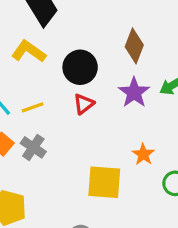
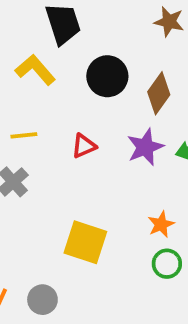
black circle: (80, 67) -> (107, 76), moved
orange star: (143, 154) -> (161, 224), moved

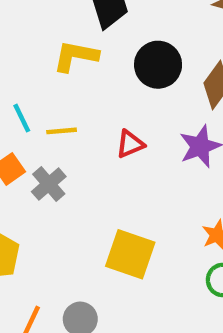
yellow L-shape: (35, 70) -> (76, 56), turned -39

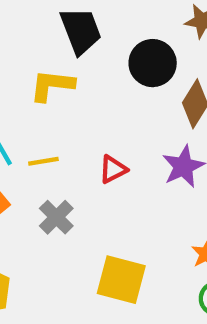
black circle: (158, 65) -> (153, 63), moved
gray cross: (49, 184) -> (56, 217), moved

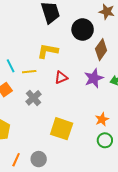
yellow L-shape: (52, 85) -> (48, 51), moved

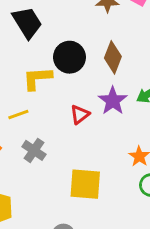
black circle: (83, 29) -> (70, 57), moved
red triangle: (61, 77) -> (80, 114), moved

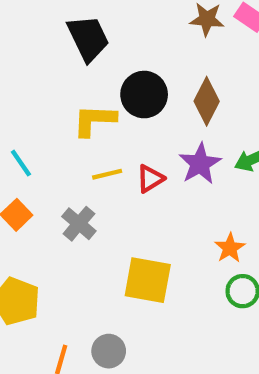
yellow line: (18, 115) -> (107, 174), moved

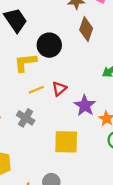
brown diamond: (207, 101) -> (86, 29), moved
purple star: (200, 164) -> (85, 106), moved

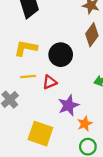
black circle: (49, 45) -> (61, 55), moved

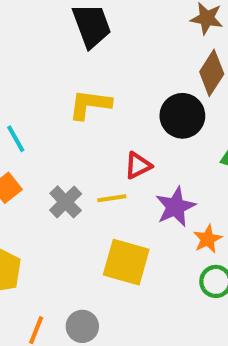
black circle: (61, 55) -> (182, 116), moved
yellow line: (28, 77) -> (112, 198), moved

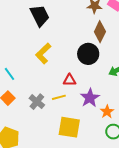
yellow L-shape: (90, 104) -> (43, 54), turned -45
red triangle: (138, 165) -> (70, 80), turned 32

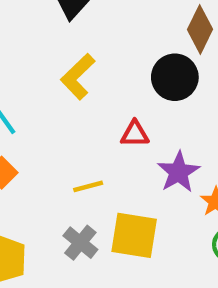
yellow line: (59, 97) -> (88, 186), moved
gray cross: (37, 102) -> (80, 243), moved

